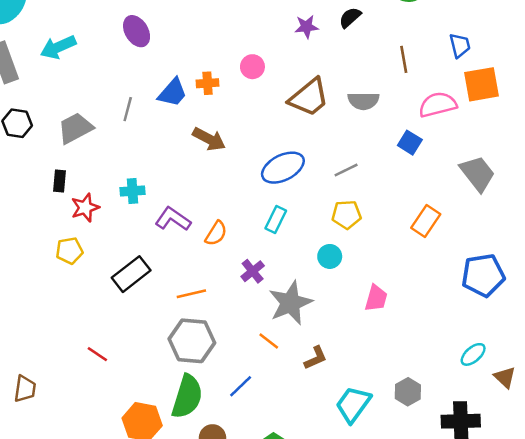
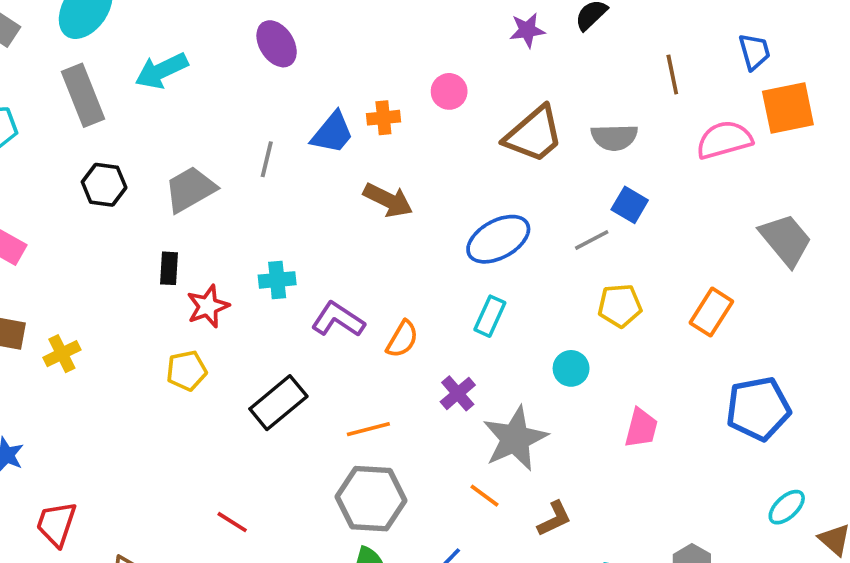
blue square: (410, 143) -> (630, 205), moved
yellow pentagon: (347, 215) -> (620, 306), moved
blue pentagon: (483, 275) -> (758, 409), moved

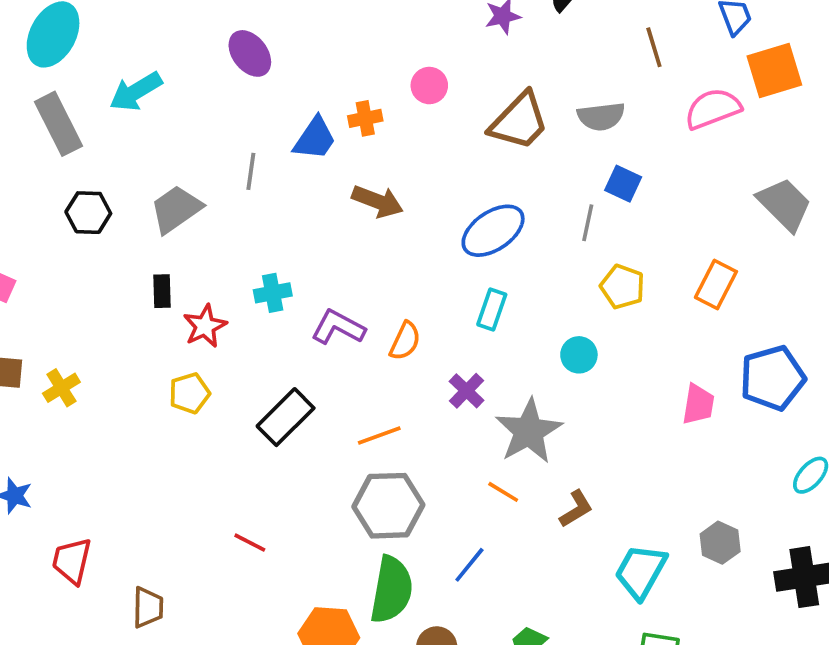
gray line: (592, 240) -> (588, 223), turned -45
yellow pentagon: (620, 306) -> (622, 287), turned 30
pink trapezoid: (641, 428) -> (698, 404), moved

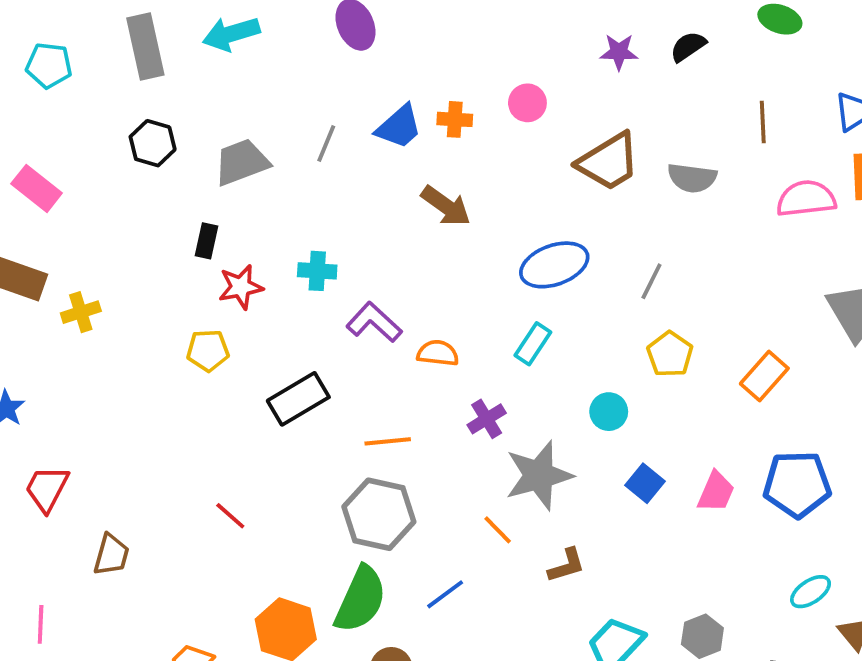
blue square: (623, 184) -> (645, 483), moved
orange semicircle: (405, 341) -> (438, 353), turned -123

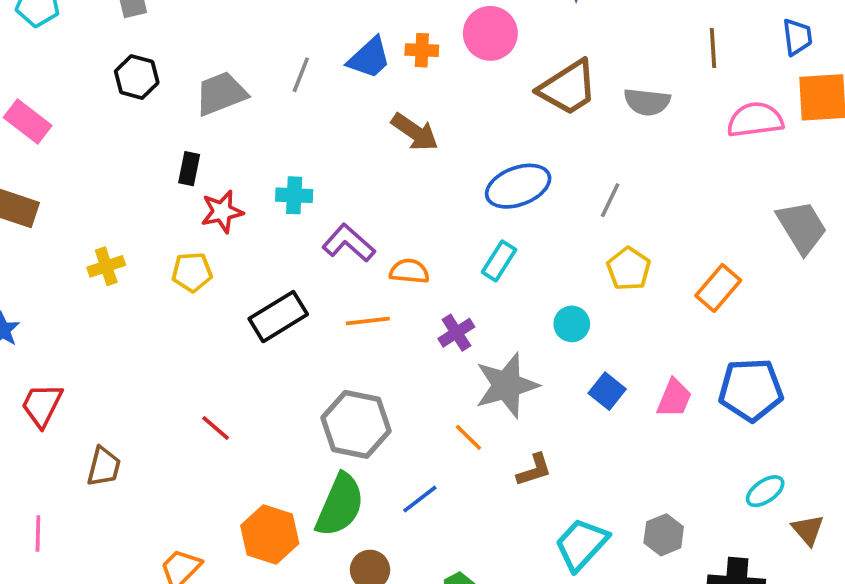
pink circle: (527, 103) -> (490, 33), size x1.5
yellow cross: (81, 312) -> (106, 266), moved
orange line: (388, 441) -> (368, 321), moved

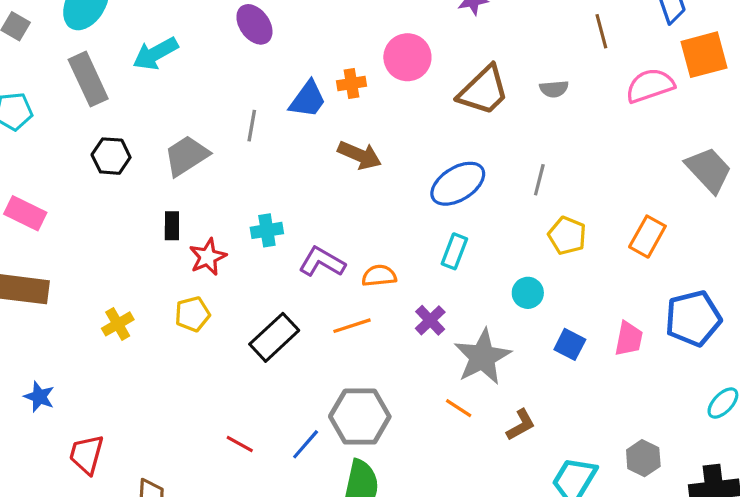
gray semicircle: (647, 102) -> (554, 89), size x0.7
blue line: (420, 499) -> (306, 444), moved

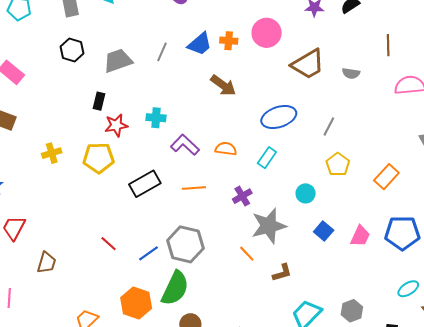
orange semicircle: (379, 276) -> (226, 149), moved
yellow pentagon: (192, 314) -> (99, 158), size x1.4

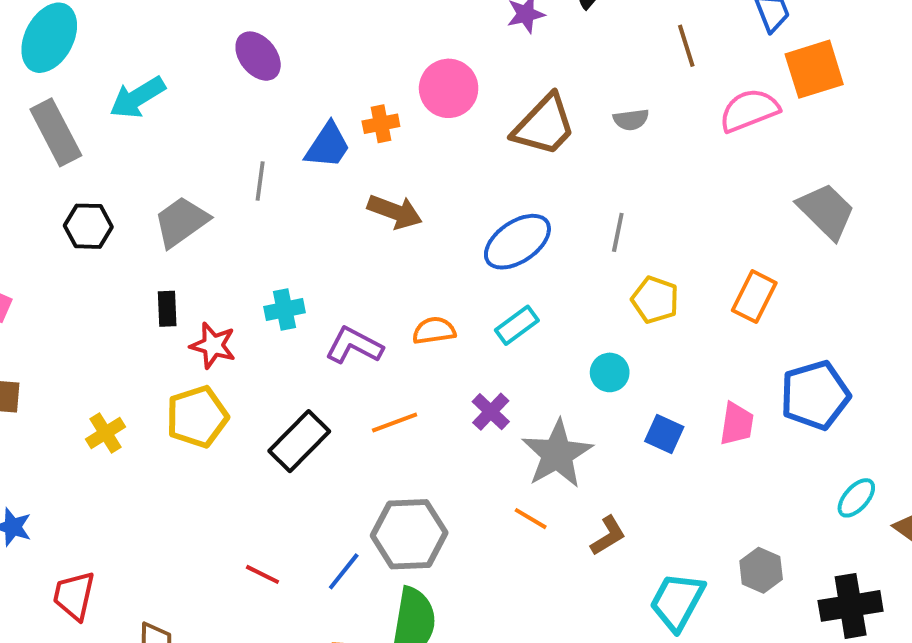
red star: (116, 125) -> (213, 345), turned -30
cyan rectangle: (267, 158) -> (517, 325), turned 35

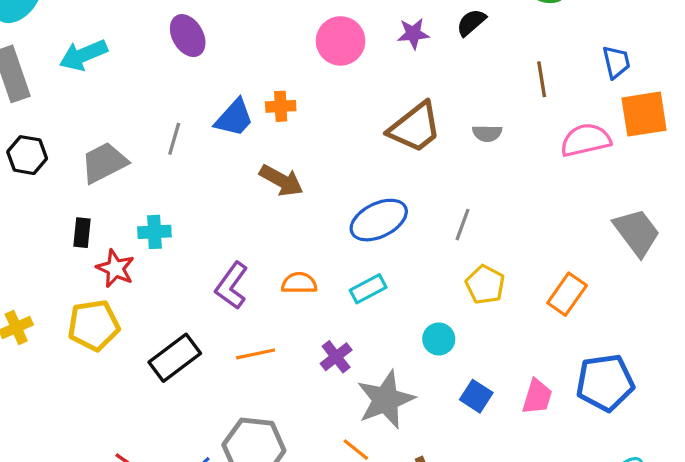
pink circle: (449, 88) -> (341, 41), moved
cyan cross: (284, 310) -> (154, 232), moved
purple L-shape: (354, 345) -> (232, 286), turned -90

